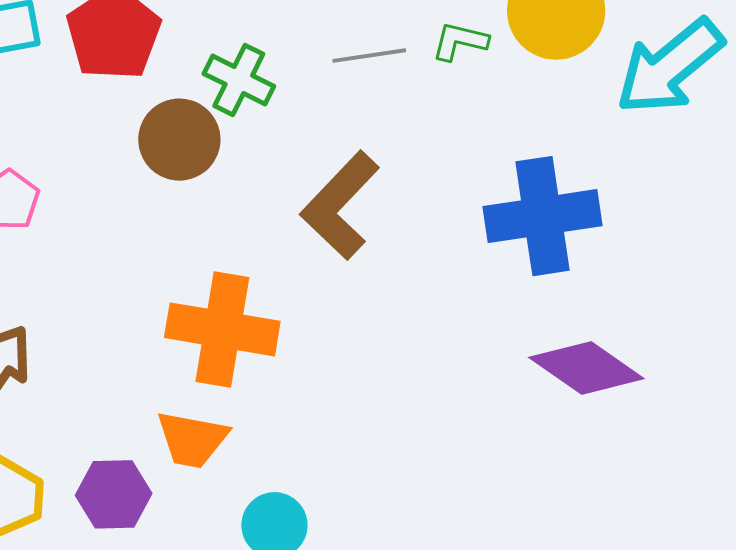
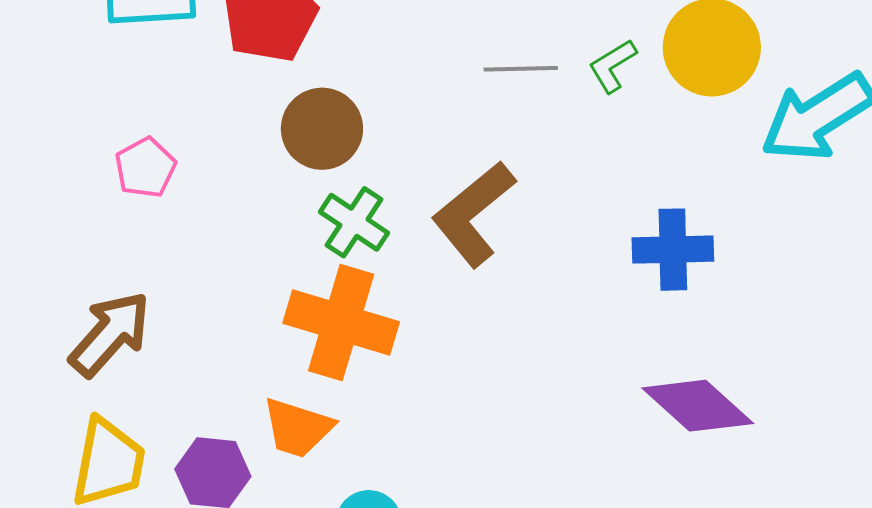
green L-shape: (460, 41) -> (613, 66), turned -52
green cross: (239, 80) -> (354, 222), moved
blue cross: (542, 216) -> (673, 250), size x0.7

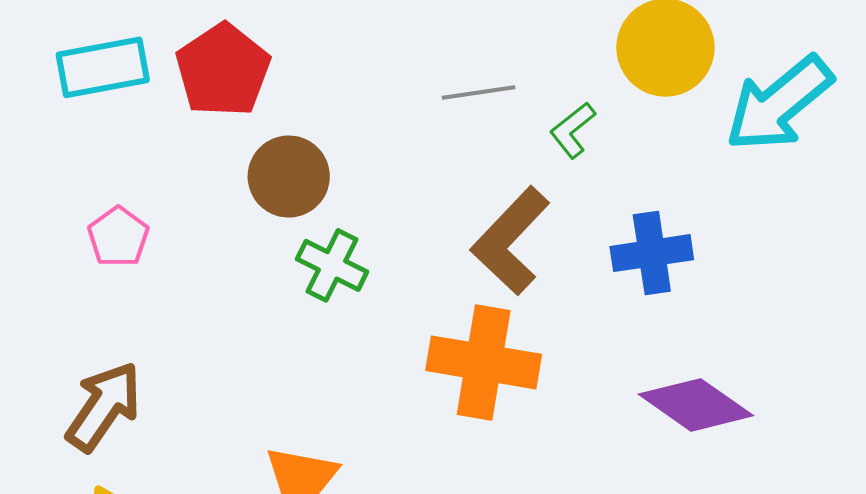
green L-shape: (613, 66) -> (573, 130), moved
brown L-shape: (473, 214) -> (510, 241), moved
orange cross: (341, 323) -> (484, 362), moved

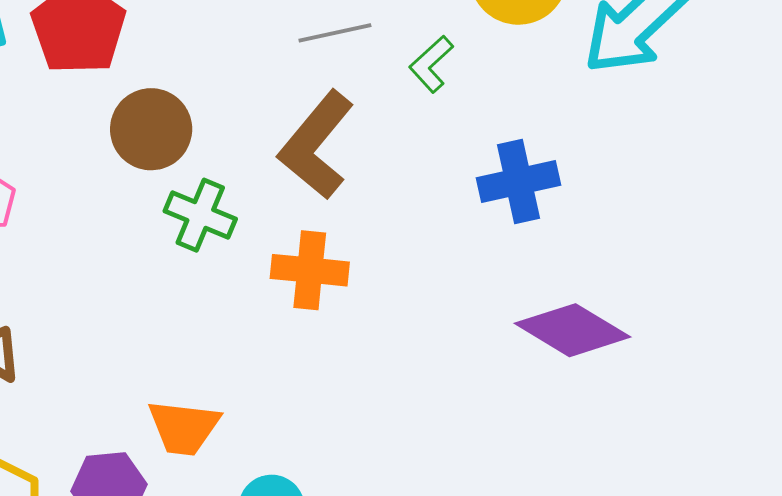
brown L-shape: (510, 241) -> (316, 145), moved
orange cross: (484, 362) -> (310, 270), moved, size x0.7

